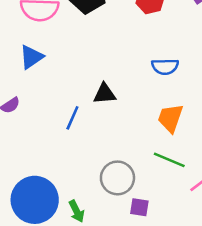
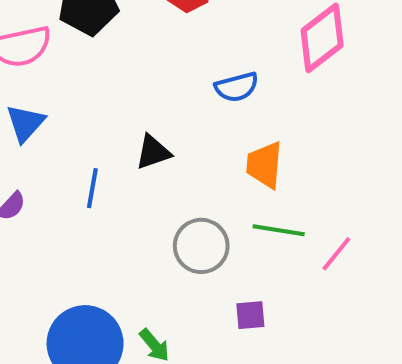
blue line: (72, 118) -> (92, 188), moved
gray circle: (117, 178) -> (201, 246), moved

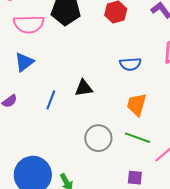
purple square: (250, 315) -> (135, 178), moved

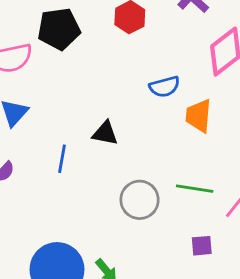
black triangle: (84, 88) -> (105, 133), turned 30
orange trapezoid: (137, 105) -> (199, 116), moved

